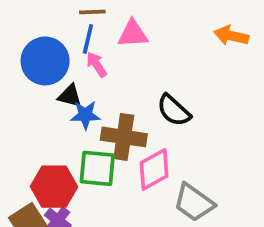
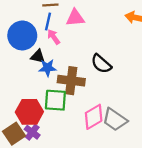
pink diamond: (154, 169) -> (94, 117), moved

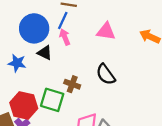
pink triangle: (75, 18) -> (106, 31), moved
blue star: (48, 68) -> (17, 63), moved
brown cross: (71, 81) -> (72, 84), size x0.6

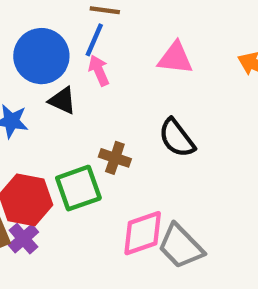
green square: (52, 100) -> (78, 188), turned -35

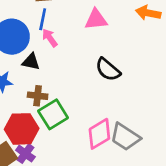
brown cross: (115, 158) -> (38, 96), moved

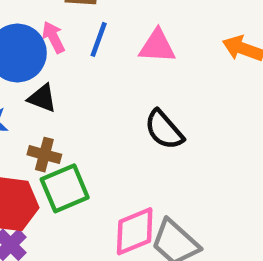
blue line: (43, 19) -> (99, 39), moved
pink arrow: (50, 38) -> (53, 37), moved

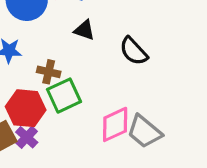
black triangle: (42, 98) -> (84, 30), moved

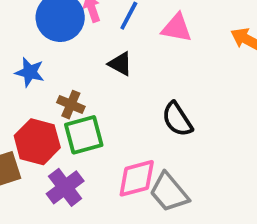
black semicircle: (134, 51) -> (177, 119), moved
purple cross: (27, 137) -> (65, 187), moved, size x1.4

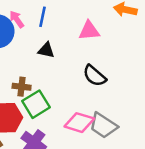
pink triangle: (177, 28) -> (89, 31), moved
pink diamond: (137, 178) -> (79, 123), turned 48

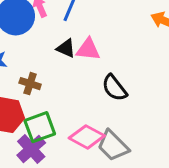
pink triangle: (89, 31) -> (88, 49), moved
green square: (36, 104) -> (40, 127), moved

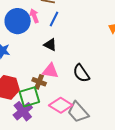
pink triangle: (88, 49) -> (50, 71), moved
brown cross: (30, 84) -> (39, 82), moved

